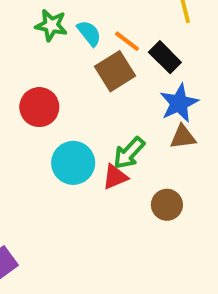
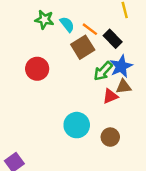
green arrow: (129, 153) -> (103, 71), moved
cyan circle: (73, 163) -> (77, 125), moved
red triangle: (115, 177) -> (110, 96), moved
brown circle: (167, 205) -> (110, 137), moved

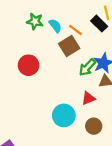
black rectangle: (113, 39) -> (99, 24), moved
red triangle: (110, 96) -> (88, 98), moved

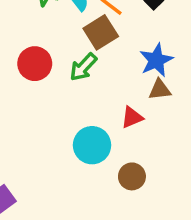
green arrow: (87, 67) -> (83, 67), moved
brown circle: (94, 126) -> (132, 176), moved

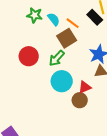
cyan circle: (92, 145) -> (62, 81), moved
brown circle: (132, 176) -> (80, 100), moved

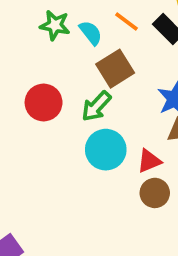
orange line: (73, 23) -> (126, 21), moved
brown circle: (80, 100) -> (155, 193), moved

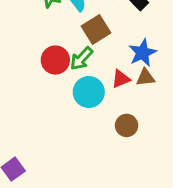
red circle: (44, 103) -> (55, 60), moved
red triangle: (149, 161) -> (121, 79), moved

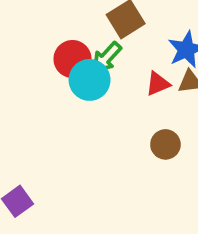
cyan circle: (89, 92) -> (90, 80), moved

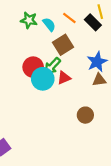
red triangle: (158, 84) -> (64, 78), moved

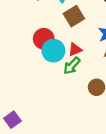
green arrow: (52, 66) -> (72, 66), moved

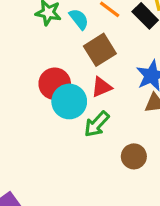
red triangle: (75, 50) -> (102, 87), moved

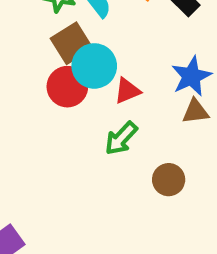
brown square: (100, 50) -> (71, 43), moved
cyan circle: (69, 101) -> (94, 66), moved

